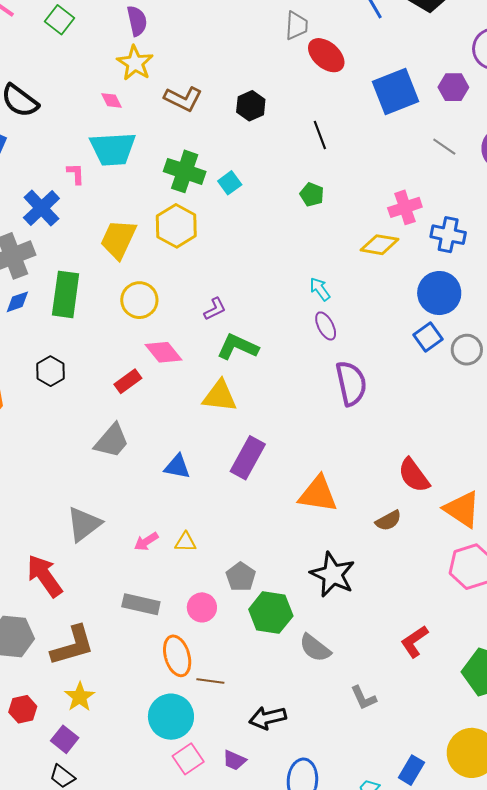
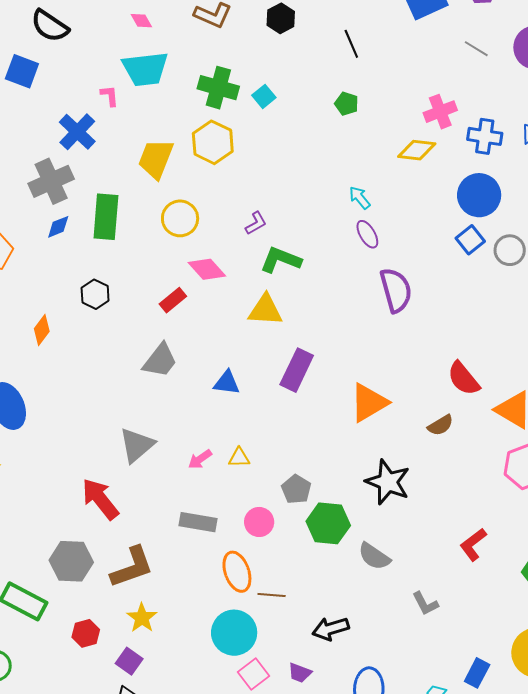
orange triangle: (318, 494) -> (369, 403), turned -36

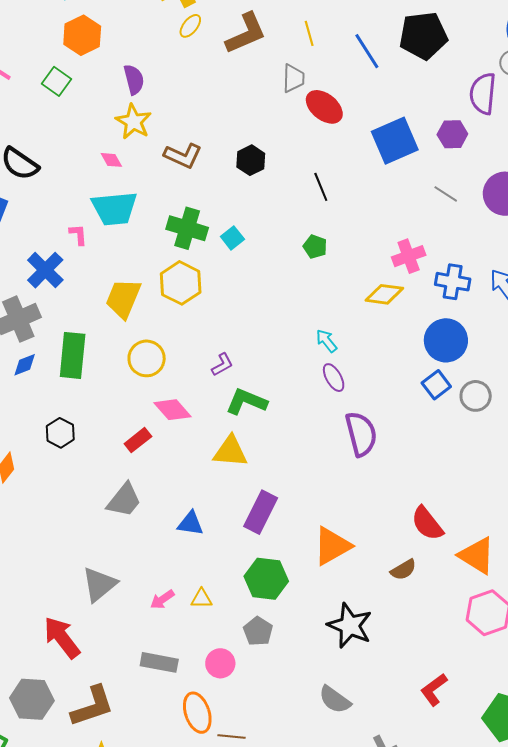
green hexagon: (328, 523) -> (266, 579), moved

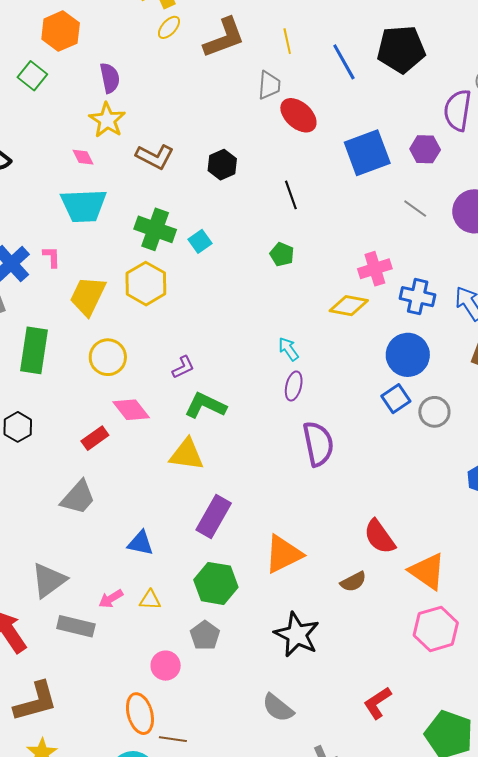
pink L-shape: (78, 235) -> (52, 257), moved
purple ellipse: (334, 378) -> (294, 386), turned 40
blue triangle: (190, 523) -> (141, 543), moved
gray rectangle: (159, 662) -> (76, 626), moved

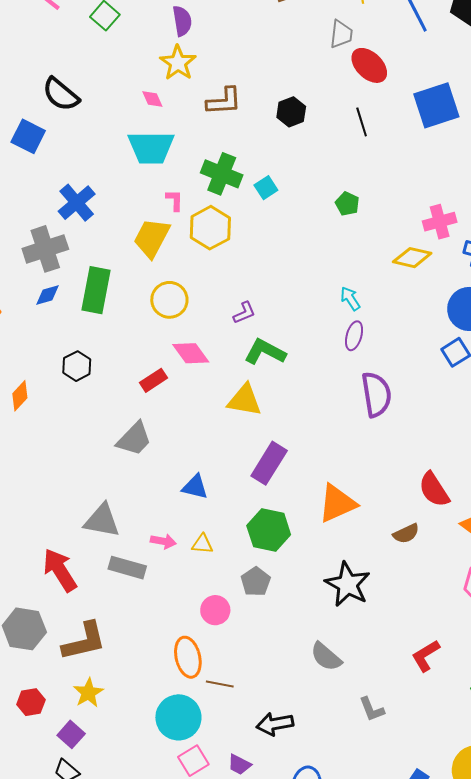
brown L-shape: (155, 157) -> (224, 101), turned -33
black line: (291, 195) -> (362, 122), moved
pink L-shape: (52, 257) -> (174, 200), moved
gray triangle: (49, 580) -> (102, 521), turned 45
pink arrow: (111, 599) -> (163, 541), turned -140

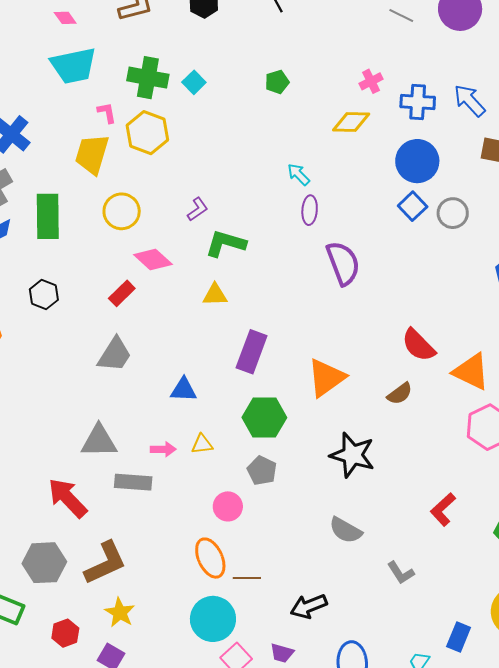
green pentagon: (347, 204) -> (277, 82), turned -30
pink cross: (440, 222) -> (371, 81), size x0.7
yellow triangle: (244, 400) -> (215, 295), size x0.7

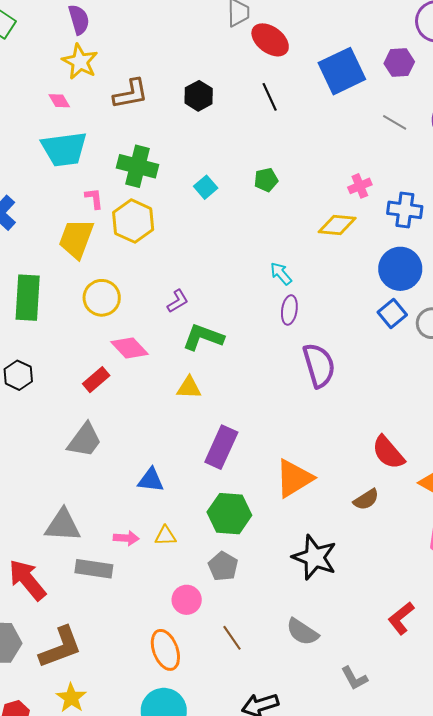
cyan square: (194, 82) -> (206, 187), moved
brown line: (247, 578) -> (232, 638), moved, turned 52

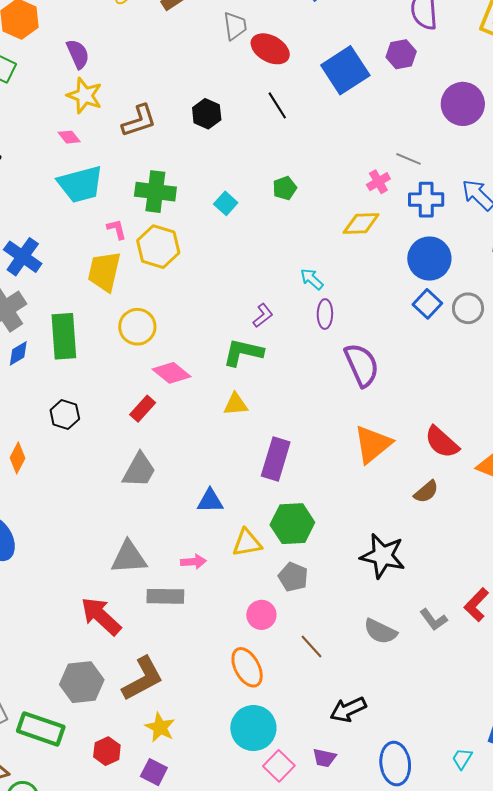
gray line: (395, 122) -> (408, 159), moved
purple L-shape: (178, 301) -> (263, 316), moved
orange triangle: (294, 478) -> (373, 444), moved
yellow triangle: (165, 536) -> (247, 543), moved, size x1.4
gray L-shape: (354, 678) -> (434, 620), moved

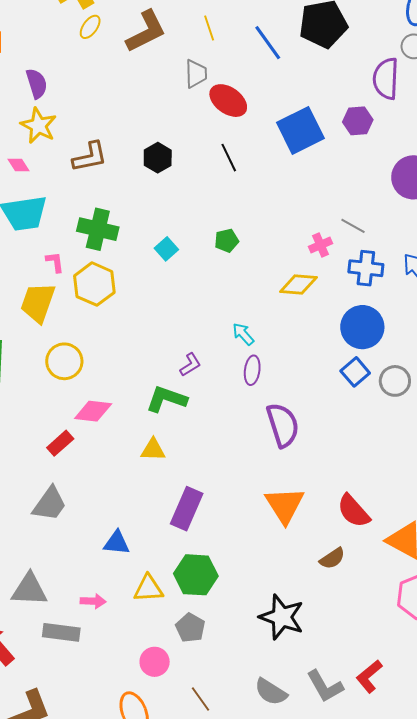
pink diamond: (172, 373) -> (93, 411), turned -39
orange triangle: (373, 444) -> (285, 505), turned -30
gray L-shape: (434, 620) -> (325, 686), size x1.4

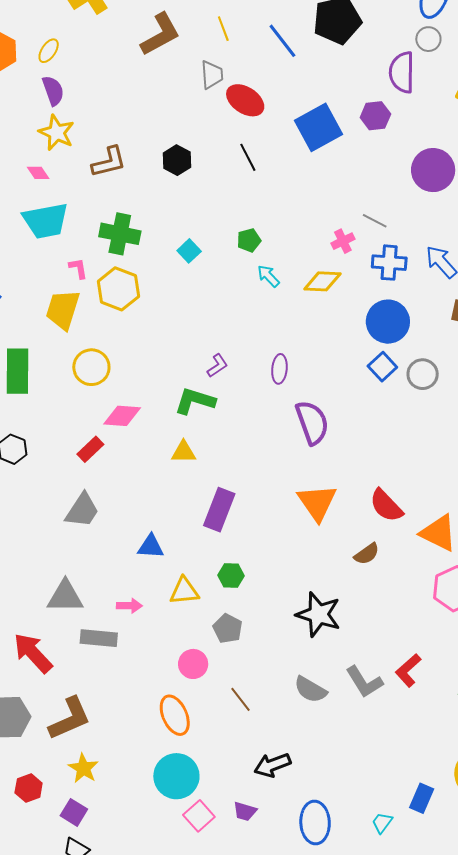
yellow ellipse: (90, 27) -> (49, 51), moved
cyan arrow: (243, 334) -> (268, 276), moved
green hexagon: (196, 575) -> (231, 576), size x0.6

